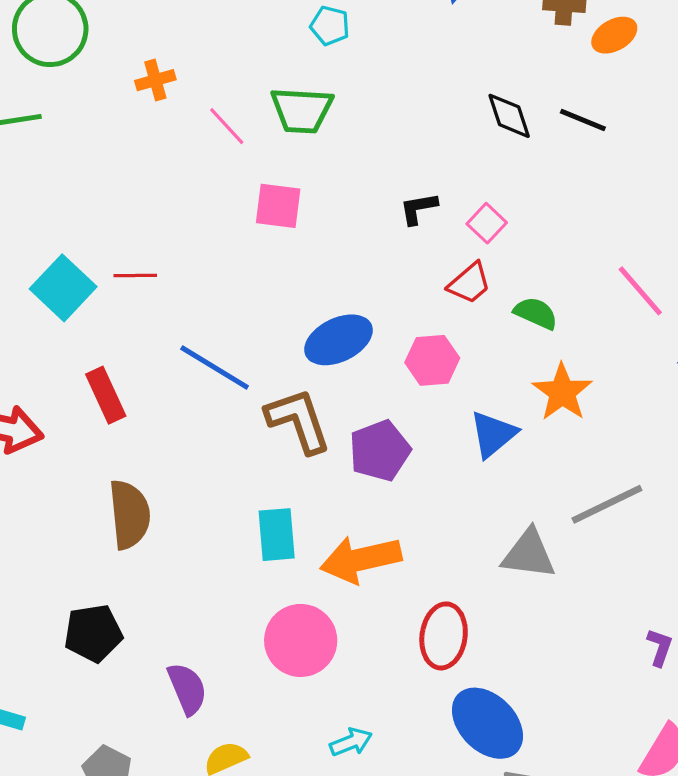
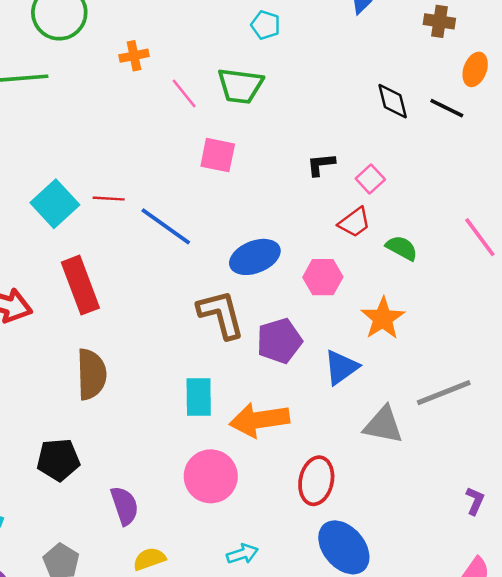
orange ellipse: (614, 35) -> (475, 69), moved, turned -44
blue line: (215, 367) -> (166, 226), moved
orange star: (562, 392) -> (383, 318), moved
red rectangle: (106, 395) -> (80, 285), size x1.4
blue triangle: (493, 434) -> (341, 367), moved

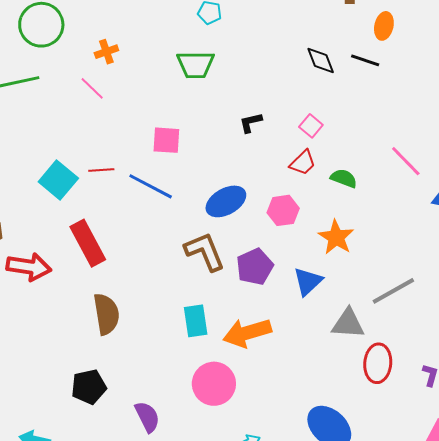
pink line: (184, 93) -> (92, 88), moved
pink square: (218, 155) -> (166, 140), moved
black L-shape: (321, 164) -> (251, 123), moved
red ellipse: (316, 481) -> (378, 363), moved

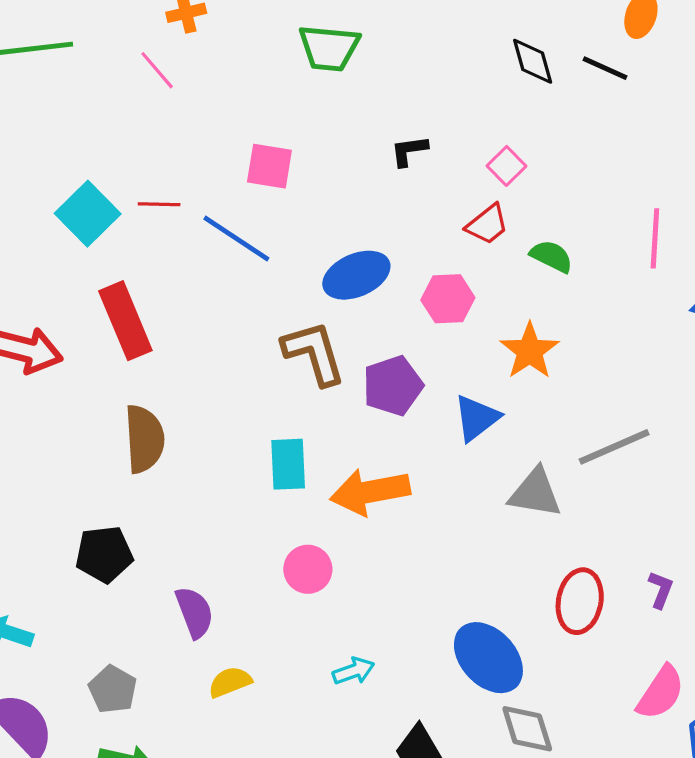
pink line: (406, 161) -> (655, 238), turned 42
red ellipse: (378, 363) -> (580, 601), moved
pink circle: (214, 384) -> (308, 569), size x0.7

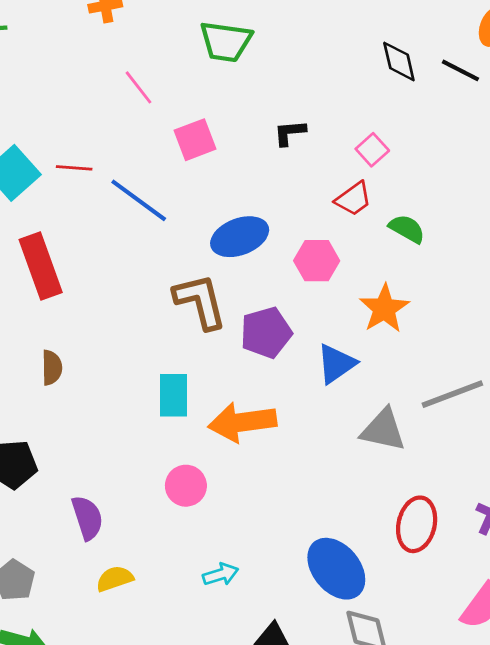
pink line: (157, 70) -> (139, 87), moved
pink square: (269, 166) -> (195, 140), moved, turned -33
brown semicircle: (144, 439) -> (52, 368), size x0.6

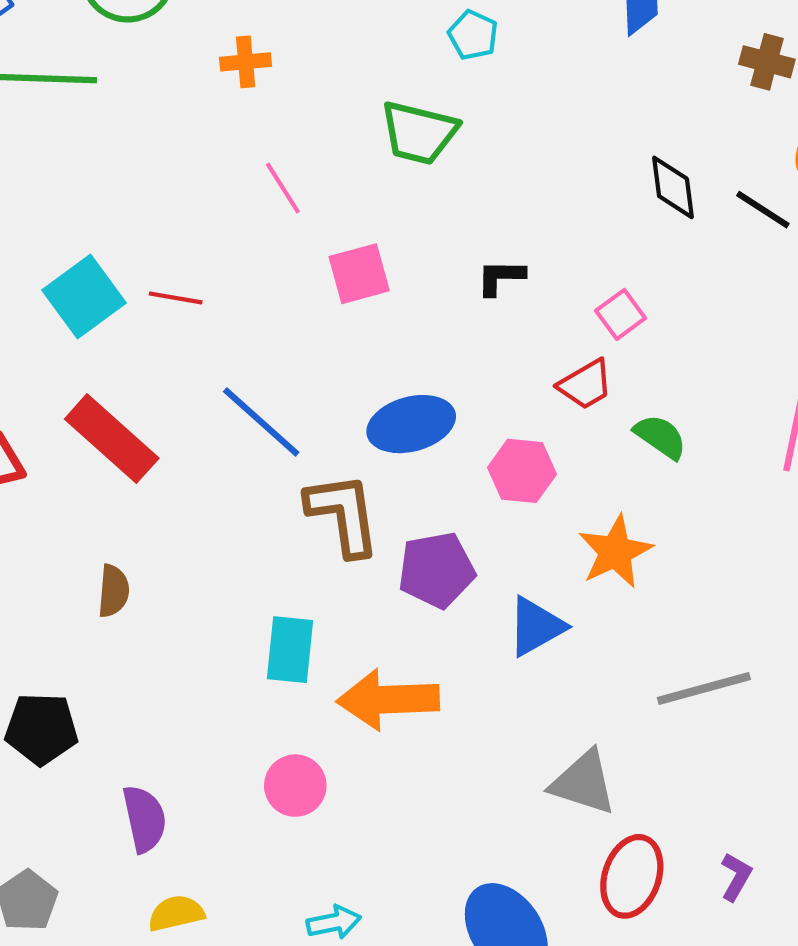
blue line: (139, 200) -> (261, 422), moved
red rectangle: (41, 266) -> (112, 439), turned -34
gray triangle: (383, 430) -> (583, 783), moved

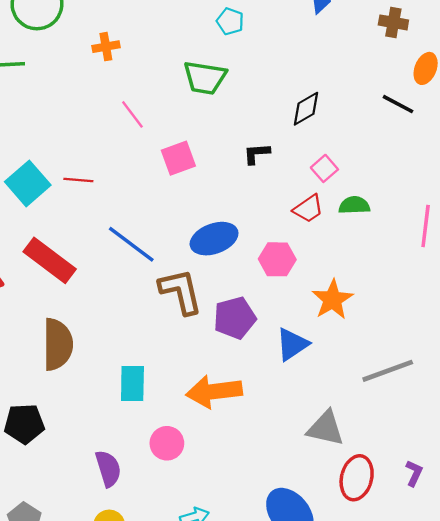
black diamond: (673, 187) -> (306, 109), moved, turned 72
green semicircle: (660, 437) -> (354, 205), moved, turned -32
brown semicircle: (113, 591) -> (58, 344), size x1.8
cyan rectangle: (290, 650) -> (132, 383), moved
purple semicircle: (144, 819) -> (108, 469), moved

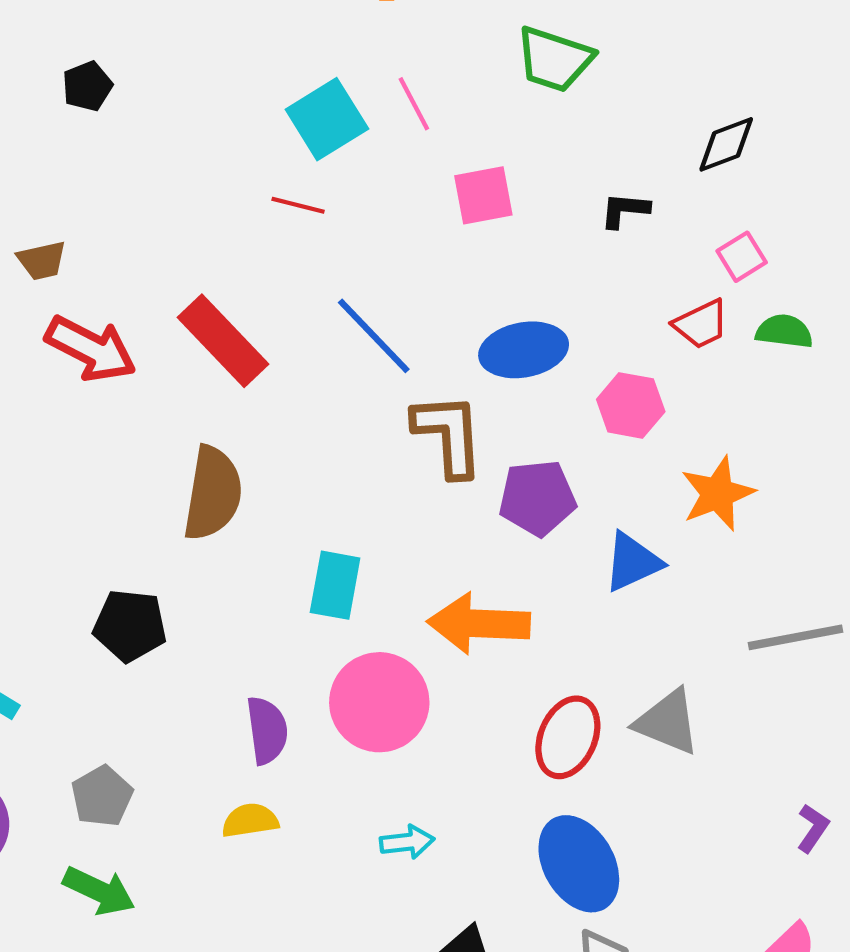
cyan square: (28, 183) -> (327, 119), moved
pink circle: (167, 443) -> (379, 702), size x1.6
red ellipse: (357, 478) -> (568, 737), moved

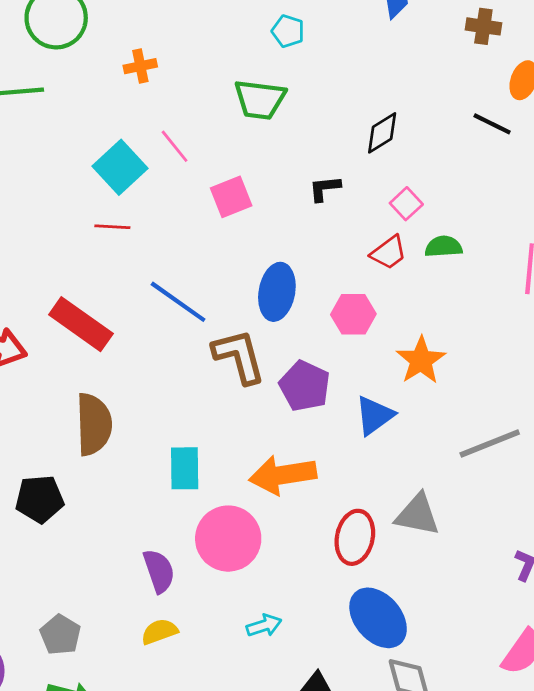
blue ellipse: (524, 350) -> (277, 292), turned -58
purple pentagon: (537, 498) -> (305, 386), turned -30
black pentagon: (130, 625) -> (40, 499), moved

